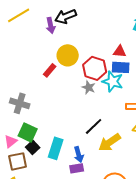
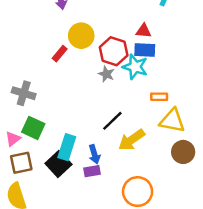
black square: (33, 147) -> (58, 164), moved, size x1.5

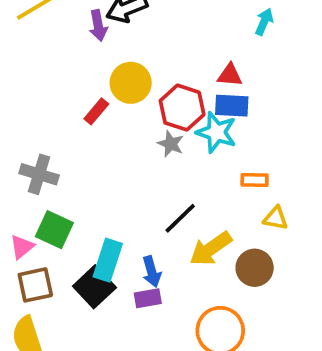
yellow triangle: (172, 121) -> (276, 218), size x0.6
brown circle: (183, 152) -> (255, 268), moved

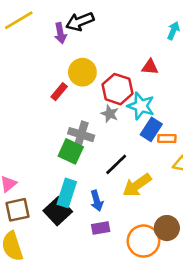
blue rectangle: (232, 106) -> (151, 129), moved, turned -60
gray cross: (39, 174) -> (81, 135), moved
green square: (54, 230) -> (71, 151), moved
brown circle: (255, 268) -> (167, 228), moved
purple rectangle: (148, 298) -> (101, 228), moved

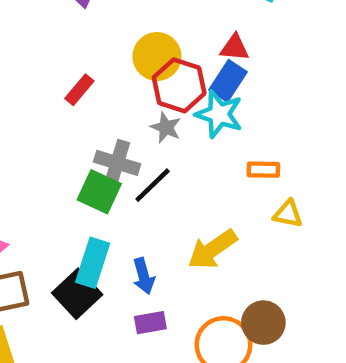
yellow circle: (82, 72) -> (157, 57), moved
blue rectangle: (151, 129) -> (228, 81), moved
black line: (116, 164) -> (153, 185), moved

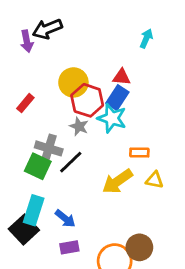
yellow arrow: (212, 249) -> (117, 181), moved
blue arrow: (144, 276) -> (65, 219), turned -35

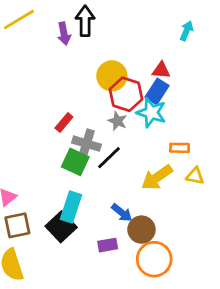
black arrow: (47, 29) -> (85, 21), turned 112
red rectangle: (25, 103) -> (64, 122), moved
blue arrow: (65, 219) -> (122, 213), moved
brown circle: (139, 247) -> (141, 230), moved

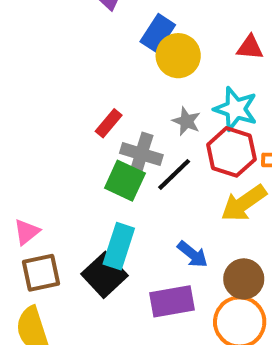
blue rectangle: (157, 91) -> (158, 33), moved
red hexagon: (126, 94) -> (231, 152), moved
brown circle: (141, 230) -> (244, 279), moved
purple rectangle: (108, 245) -> (172, 301), size x1.5

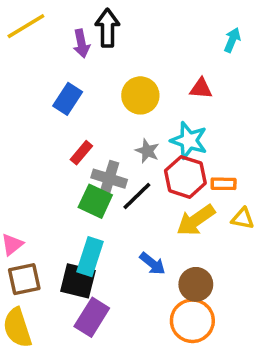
blue rectangle: (158, 33) -> (68, 99), moved
black square: (104, 275) -> (78, 281), turned -33
purple rectangle: (172, 301) -> (92, 317), moved, turned -48

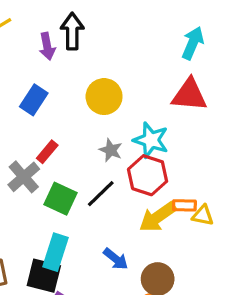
cyan arrow: (232, 40) -> (193, 43), size x1.4
red triangle: (201, 89) -> (189, 95), moved, size x1.6
gray cross: (109, 179) -> (24, 177), moved, turned 32
orange rectangle: (224, 184) -> (184, 205), moved

